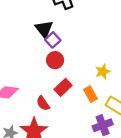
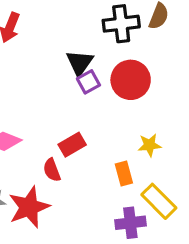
red circle: (55, 60) -> (131, 80), moved, size x1.5
red rectangle: (63, 87) -> (72, 145), moved

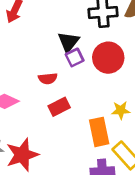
red semicircle: (52, 170) -> (48, 78), moved, turned -78
orange rectangle: (124, 174) -> (99, 132), size x1.5

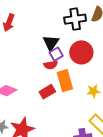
red semicircle: (48, 78) -> (51, 65), moved
orange rectangle: (99, 132) -> (65, 81), moved

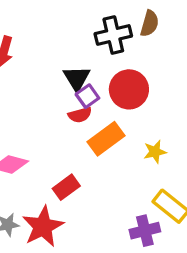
orange rectangle: (65, 81) -> (106, 139), turned 75
red rectangle: (47, 92) -> (66, 187), moved

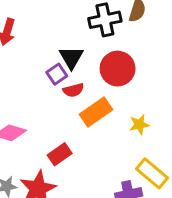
purple square: (87, 96) -> (57, 74), moved

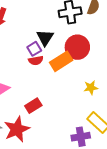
red semicircle: (73, 90) -> (36, 60), moved
orange rectangle: (96, 112) -> (61, 61), moved

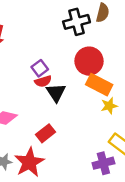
black triangle: (45, 38) -> (56, 92), moved
orange rectangle: (61, 61) -> (99, 85), moved, turned 65

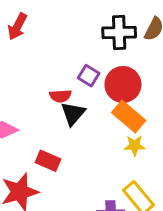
purple square: (40, 68) -> (89, 76), moved, turned -35
red rectangle: (46, 133) -> (48, 161), turned 48

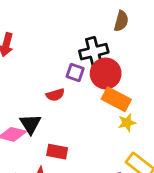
black cross: (119, 32) -> (94, 52), moved
black triangle: (73, 114) -> (30, 124), moved

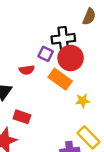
orange rectangle: (116, 99) -> (60, 79), moved

